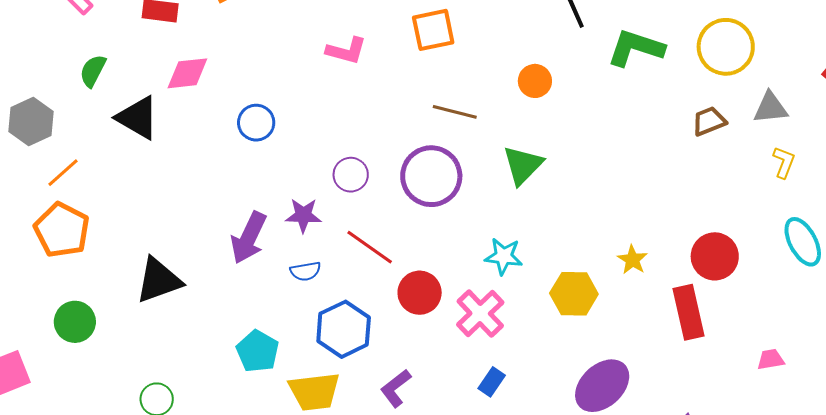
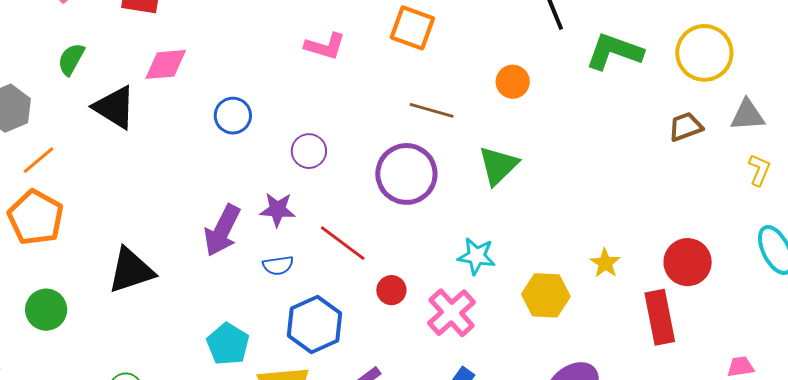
orange square: (433, 30) -> (412, 28), turned 30
purple circle: (351, 175) -> (309, 151), moved
red circle: (420, 293) -> (391, 290), size x0.7

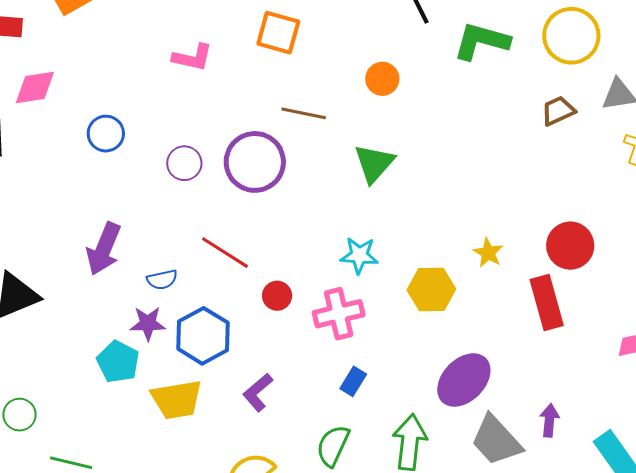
purple circle: (406, 174) -> (255, 162), moved
purple star: (278, 210) -> (148, 323), moved
pink cross: (451, 313) -> (339, 314), turned 33

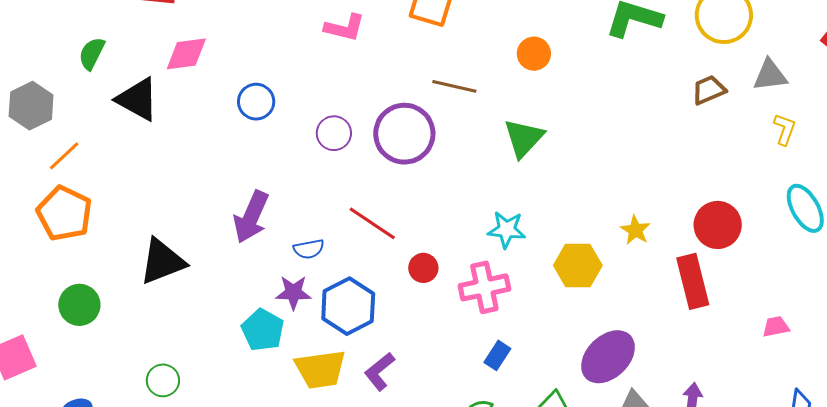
purple L-shape: (258, 392) -> (380, 371), moved

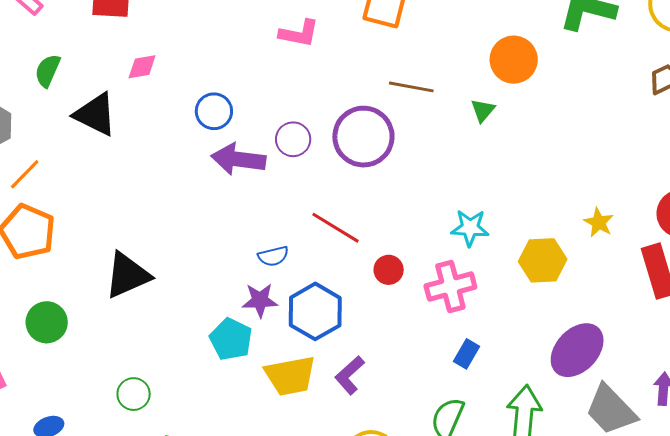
pink diamond: (186, 54) -> (142, 67), size x0.7
orange circle: (534, 54) -> (514, 60), moved, size x1.4
green triangle: (524, 138) -> (483, 110), moved, size x0.6
purple arrow: (251, 217) -> (238, 159), moved, turned 76

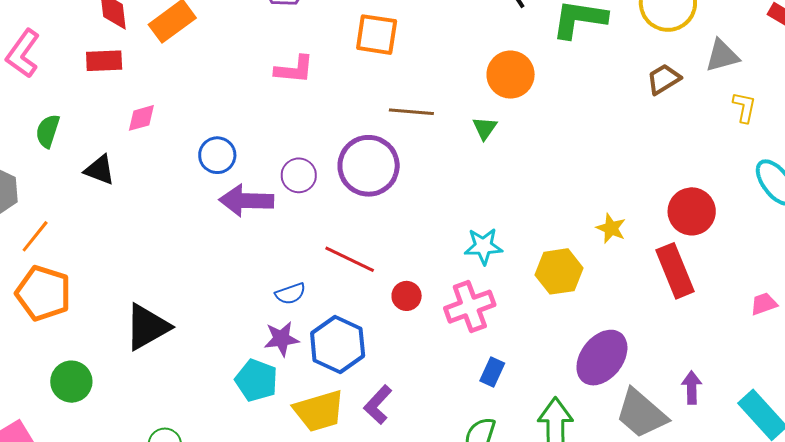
black triangle: (95, 114) -> (100, 170), size x0.7

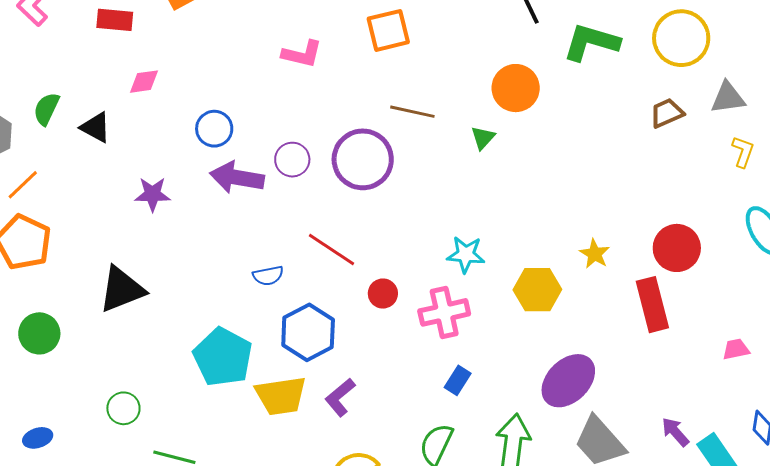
orange square: (377, 35) -> (388, 30), turned -30
green semicircle: (48, 131) -> (46, 109), moved
purple star: (281, 339) -> (153, 194), moved
cyan pentagon: (256, 380) -> (223, 357), size x1.4
purple arrow: (692, 387) -> (675, 432), moved, turned -48

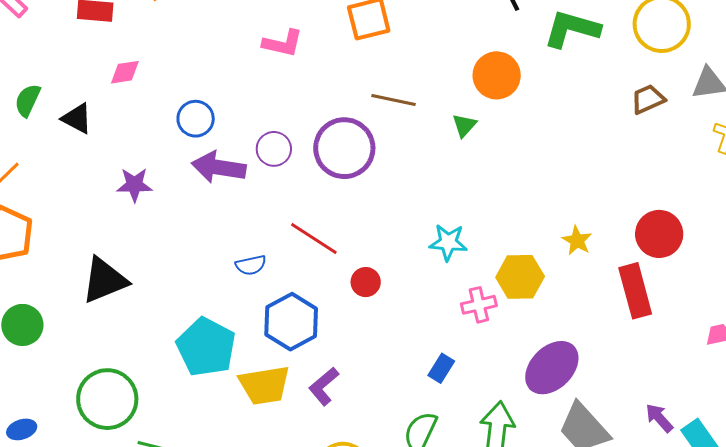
pink cross: (444, 312) -> (479, 305), moved, size x0.7
green circle: (123, 408) -> (107, 399), size x1.8

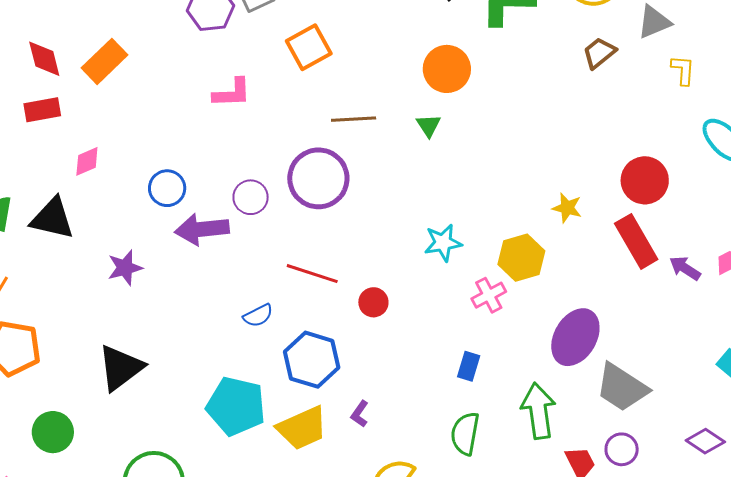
black triangle: (77, 118) -> (52, 218), size x1.4
purple L-shape: (324, 386) -> (360, 414), size x0.7
purple arrow: (659, 418) -> (685, 268), moved

